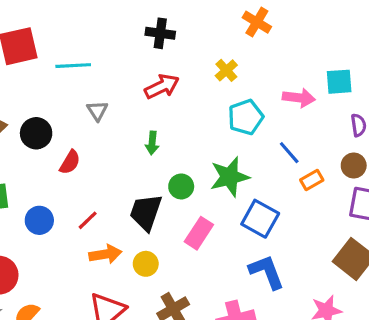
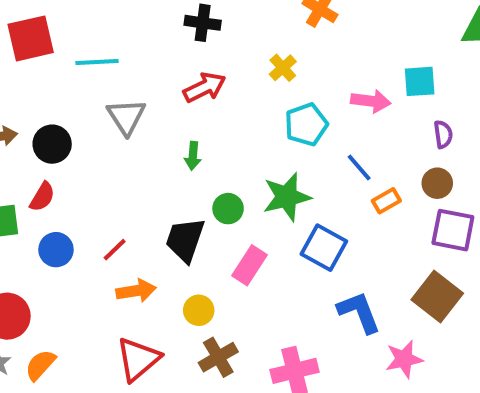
gray triangle: (97, 111) -> (126, 117), size x1.5
red semicircle: (70, 162) -> (42, 197), moved
yellow circle: (146, 264) -> (199, 310), moved
blue L-shape: (267, 272) -> (359, 312), moved

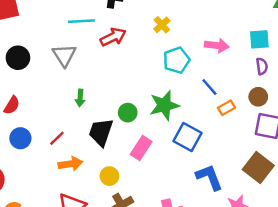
cyan line: (97, 62) -> (81, 21), moved
cyan square: (420, 81) -> (259, 39), moved
black circle: (52, 144) -> (18, 58), moved
green arrow: (193, 156) -> (80, 98), moved

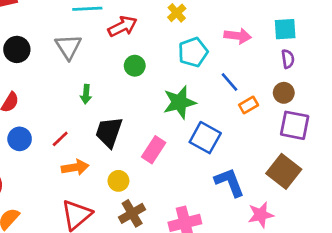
green circle: (128, 113) -> (135, 66), moved

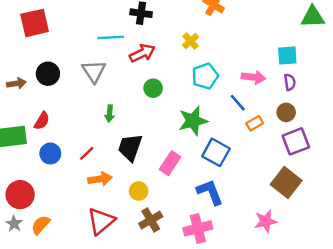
pink arrow: (238, 36) -> (253, 77), moved
purple square: (295, 125) -> (296, 141), turned -32
blue L-shape: (230, 182) -> (210, 192), moved

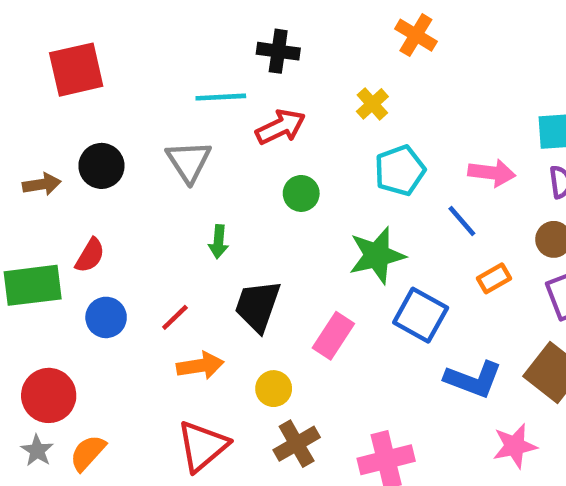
orange rectangle: (255, 123) -> (494, 278), moved
blue L-shape: (210, 192) -> (473, 379), moved, turned 132

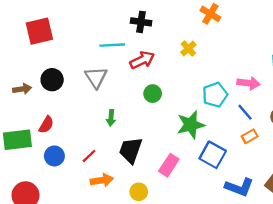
cyan pentagon: (400, 171) -> (215, 95), moved
blue line: (462, 221) -> (245, 112), moved

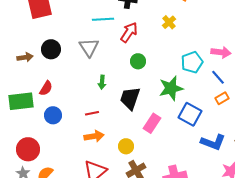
red arrow: (142, 60) -> (129, 32), turned -30
black trapezoid: (131, 150) -> (130, 98), moved
red line: (89, 156) -> (92, 113), moved, turned 32

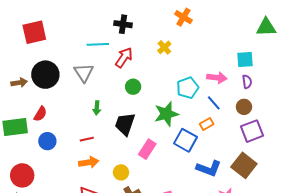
black circle: (51, 49) -> (45, 75), size x1.4
orange rectangle: (222, 98) -> (207, 124), moved

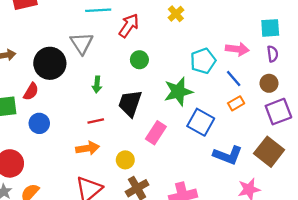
black circle: (45, 75) -> (50, 63), moved
orange rectangle: (207, 124) -> (236, 103), moved
red line: (87, 139) -> (96, 121), moved

